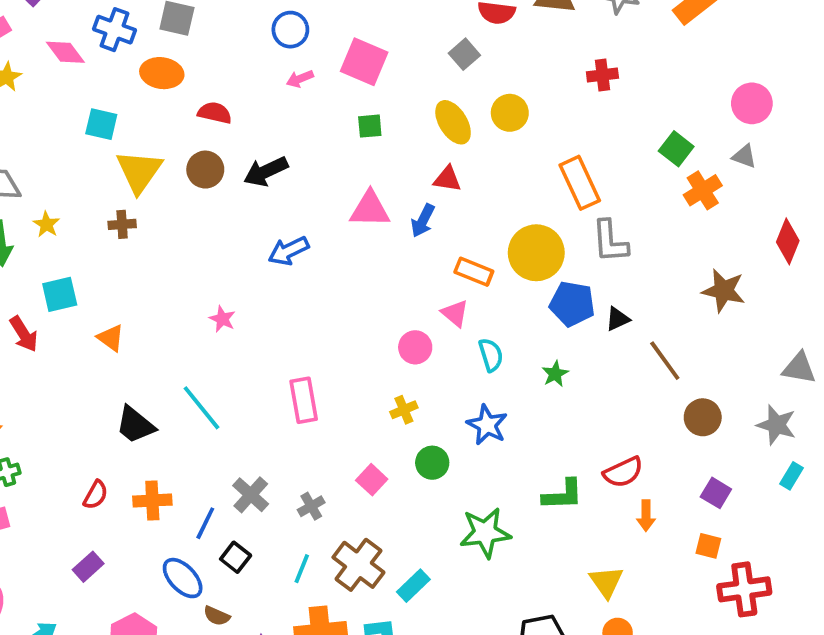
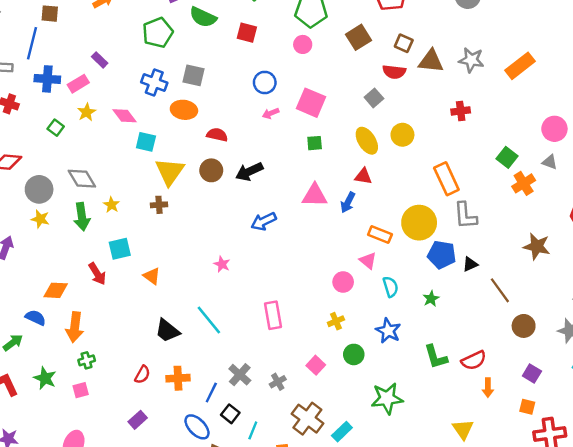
pink diamond: (65, 52) -> (125, 116), moved
green L-shape: (563, 495) -> (436, 357), moved, turned 76
cyan line: (302, 569) -> (253, 430), moved

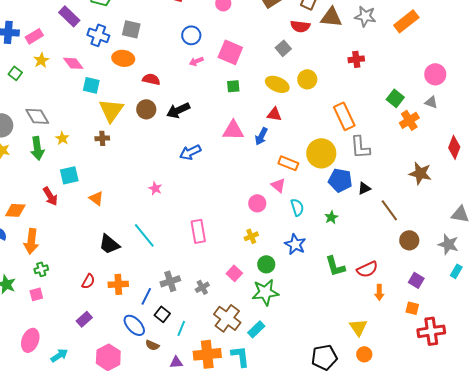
purple rectangle: (100, 60) -> (69, 16), moved, size x1.5
yellow ellipse: (367, 141) -> (277, 84), turned -35
gray cross: (240, 375) -> (170, 281), turned 30
green star: (387, 398) -> (265, 292), moved

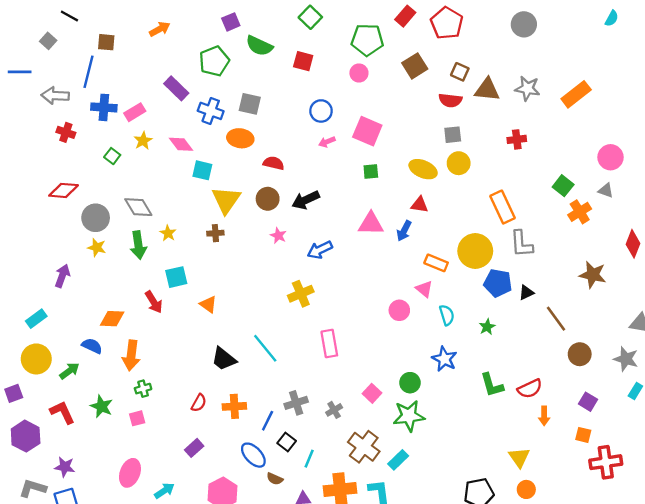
gray square: (283, 48) -> (453, 135), moved, turned 35
pink star: (155, 188) -> (278, 236), moved
yellow cross: (251, 236) -> (301, 294), moved, size x1.5

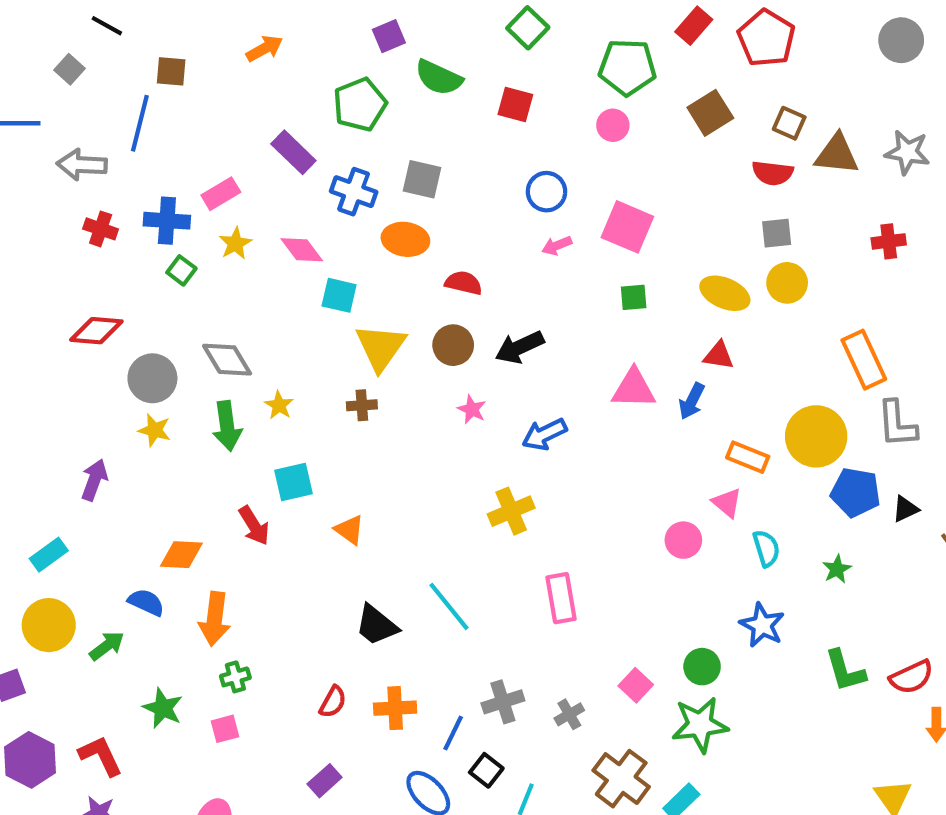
blue cross: (104, 107) -> (167, 221), moved
red L-shape: (62, 412) -> (101, 756), moved

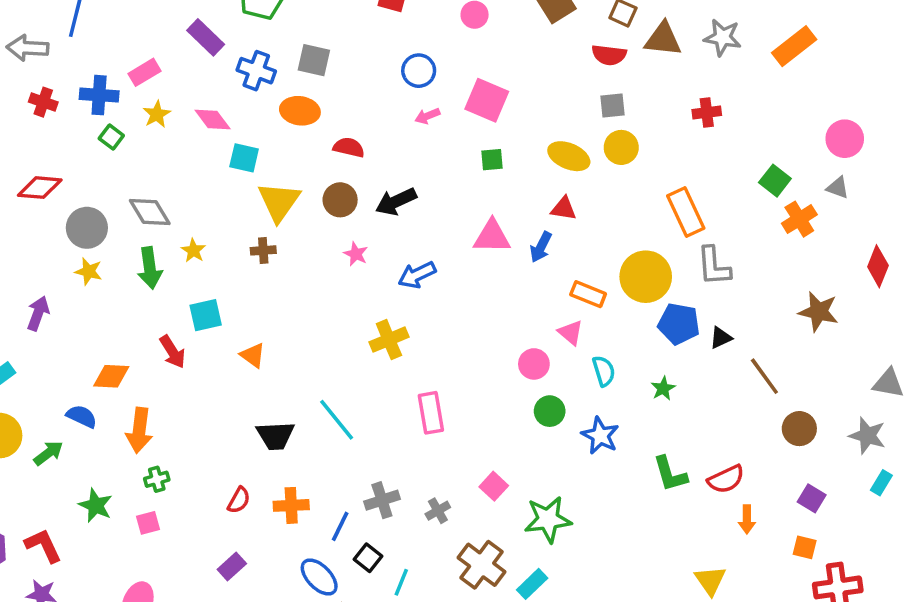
black trapezoid: (376, 625) -> (275, 436), turned -42
green circle: (702, 667) -> (550, 411), moved

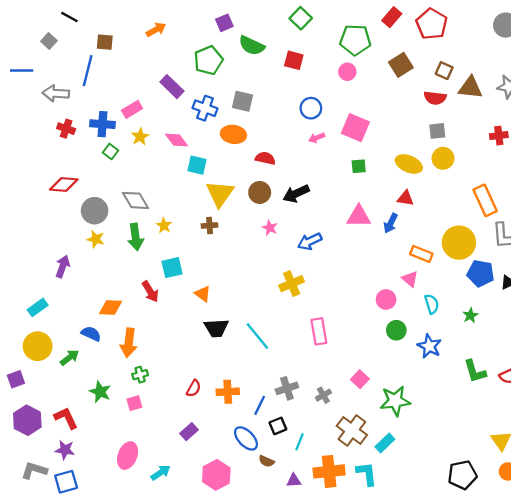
black trapezoid: (275, 436) -> (216, 328), moved
black square: (368, 558) -> (278, 426), turned 30

